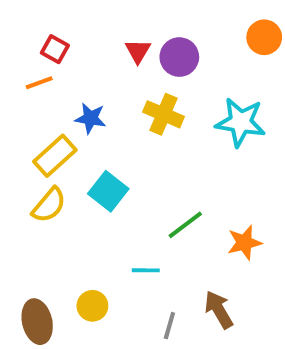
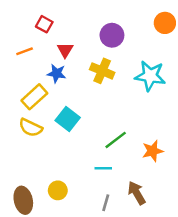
red square: (55, 49) -> (44, 24), moved
red triangle: (138, 51) -> (65, 50), moved
yellow semicircle: (49, 205) -> (31, 128), turned 75
cyan line: (146, 270) -> (103, 168), moved

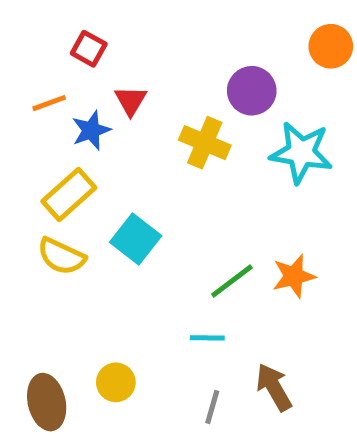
purple circle: (112, 35) -> (252, 91), moved
blue star: (57, 73) -> (91, 130), moved, turned -30
orange star: (153, 151) -> (294, 276), moved

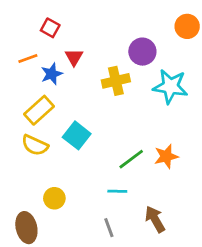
yellow cross: (205, 143) -> (116, 81), turned -36
yellow circle: (116, 382) -> (54, 198), moved
gray line: (212, 407) -> (109, 228), moved, turned -36

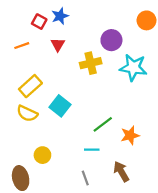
blue star: (52, 74) -> (60, 16), moved
orange star: (166, 156) -> (130, 135), moved

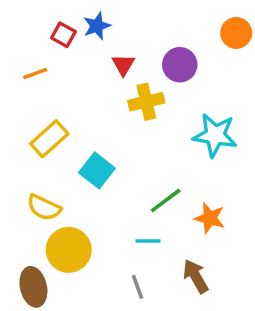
red triangle: (58, 45) -> (123, 65), moved
cyan star: (133, 67) -> (215, 135), moved
yellow semicircle: (27, 113) -> (44, 208), moved
orange star: (130, 135) -> (210, 218), turned 30
yellow circle: (42, 155) -> (69, 250), size x1.6

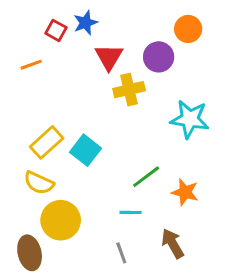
orange circle: (236, 33) -> (188, 29), moved
red triangle: (123, 65) -> (109, 57), size x1.4
yellow rectangle: (49, 139) -> (47, 142), moved

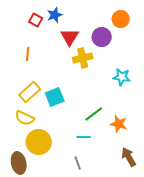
orange line: (31, 65) -> (28, 54), moved, turned -64
cyan star: (190, 119) -> (122, 77), size x0.7
cyan square: (86, 150) -> (55, 97), turned 30
brown arrow: (173, 244) -> (129, 157), moved

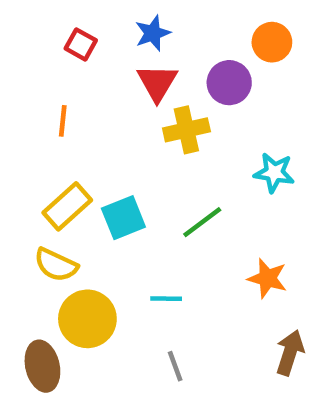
blue star: (55, 15) -> (153, 33), moved
green line: (94, 114) -> (202, 222), moved
cyan line: (84, 137) -> (166, 299), moved
brown arrow: (129, 157) -> (290, 353), turned 48

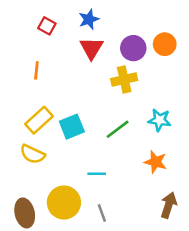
orange circle: (272, 42) -> (165, 44), moved
yellow cross: (186, 130) -> (124, 80), moved
cyan star: (274, 173) -> (159, 120), moved
yellow circle: (87, 319) -> (64, 203), moved

